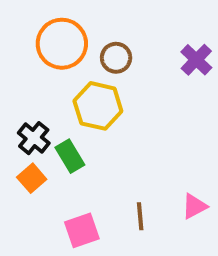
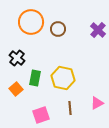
yellow hexagon: (98, 106) -> (63, 78), moved
black cross: (34, 138) -> (17, 58), moved
green rectangle: (70, 156) -> (35, 78), turned 42

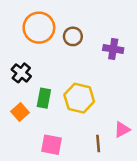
purple cross: (98, 30) -> (113, 49), moved, turned -35
brown line: (70, 108) -> (98, 143), moved
pink square: (41, 115) -> (52, 145), turned 30

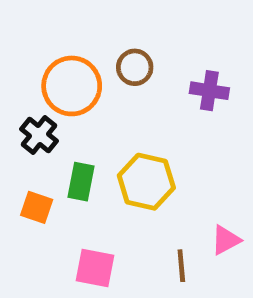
orange circle: (39, 28) -> (72, 86), moved
orange square: (20, 112) -> (37, 207), turned -30

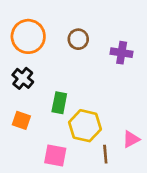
orange circle: (72, 86) -> (28, 36), moved
green rectangle: (81, 182) -> (59, 103), moved
yellow hexagon: (146, 182) -> (85, 126), moved

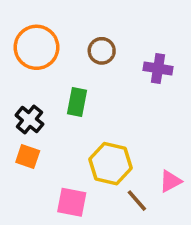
black cross: (23, 78) -> (29, 120), moved
green rectangle: (59, 103) -> (77, 102), moved
brown line: (105, 154) -> (137, 201), turned -36

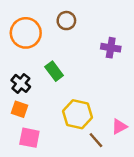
brown circle: (102, 51) -> (66, 21), moved
green rectangle: (77, 102) -> (54, 71), turned -48
pink square: (72, 202) -> (29, 138), moved

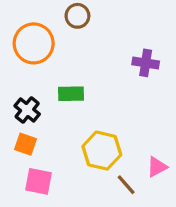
brown circle: (66, 21) -> (77, 16), moved
green rectangle: (54, 71) -> (71, 94), turned -54

